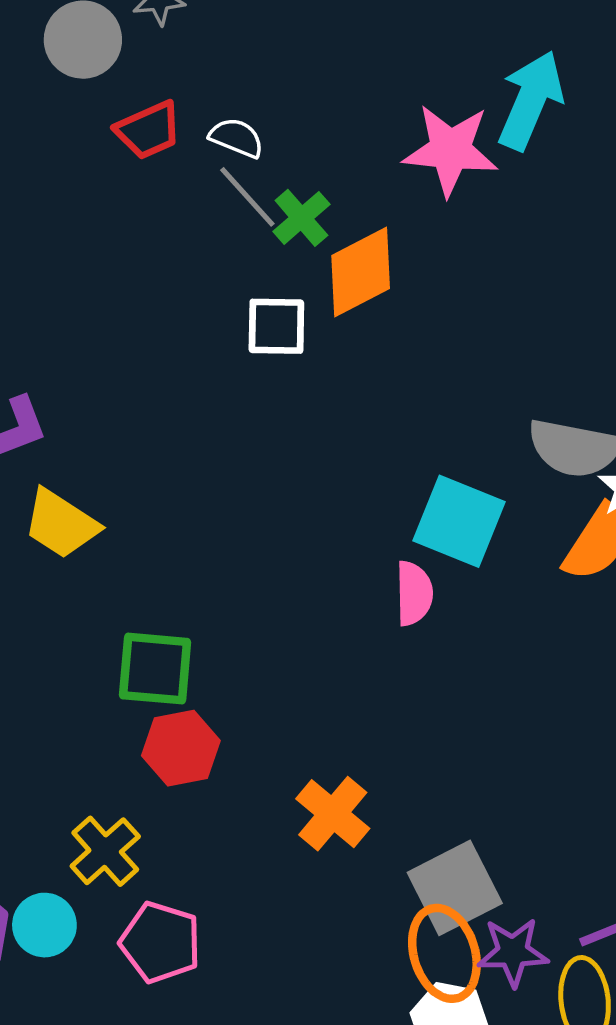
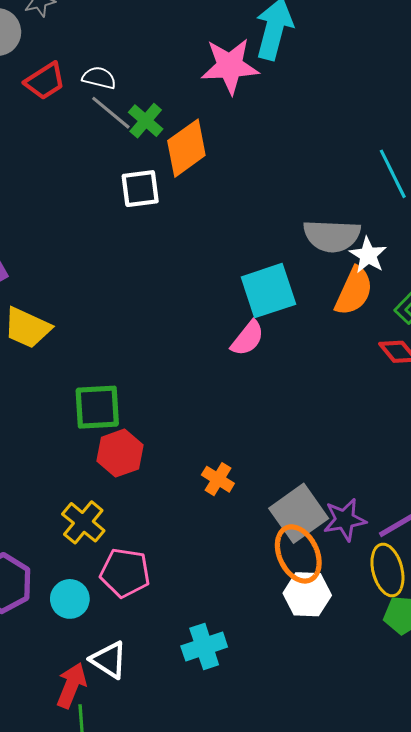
cyan square: (459, 521) -> (268, 291), turned -32
pink semicircle: (414, 593) -> (248, 338), turned 48
orange cross: (333, 814) -> (218, 479), size x0.7
cyan circle: (44, 925) -> (70, 599), moved
purple star: (513, 952) -> (345, 520), moved

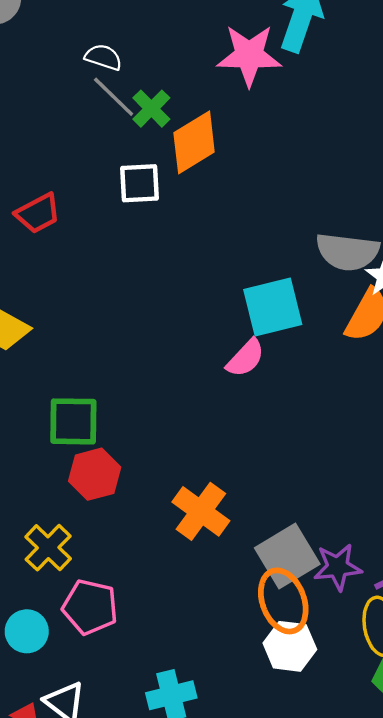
red trapezoid: (45, 81) -> (38, 213), moved
orange cross: (218, 479) -> (201, 511), size x1.6

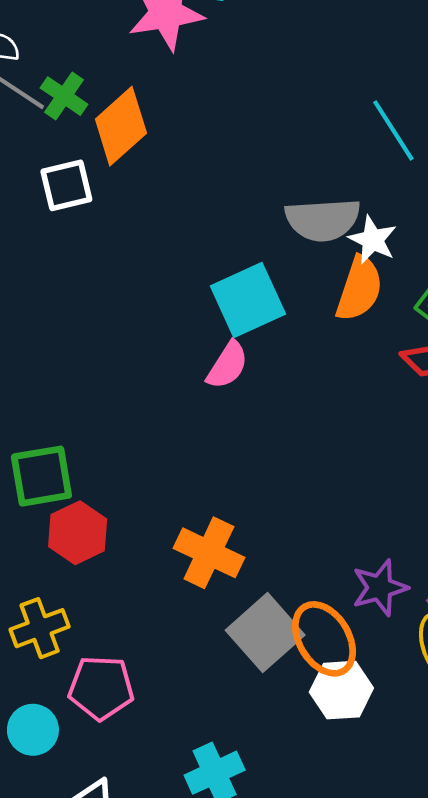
yellow cross: (48, 548) -> (40, 628), turned 36
gray square: (287, 556) -> (265, 633), moved

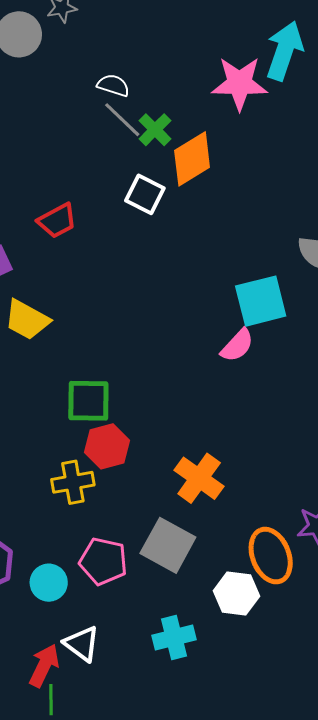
white square: (66, 185) -> (145, 194), turned 30
yellow cross: (40, 628) -> (73, 482), moved
gray square: (265, 633) -> (168, 545), moved, turned -30
white hexagon: (341, 690) -> (236, 593), moved

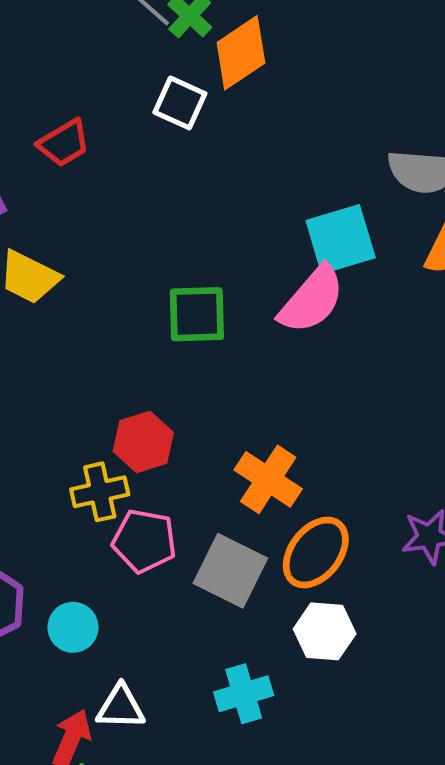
pink semicircle: (237, 345) -> (312, 300), size x1.5
green square: (88, 401) -> (197, 314), moved
orange ellipse: (271, 556) -> (316, 552), moved, turned 62
pink pentagon: (103, 561) -> (144, 541), moved
white triangle: (82, 644) -> (121, 707), turned -33

